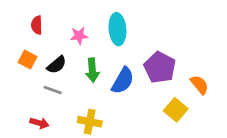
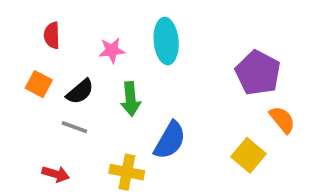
purple pentagon: (160, 67) -> (258, 73), moved
blue semicircle: (123, 81) -> (170, 140), moved

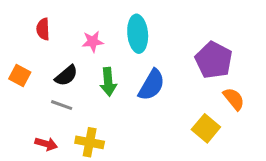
orange square: (39, 84) -> (20, 76), moved
blue semicircle: (170, 140) -> (152, 85), moved
yellow cross: (127, 172) -> (90, 142), moved

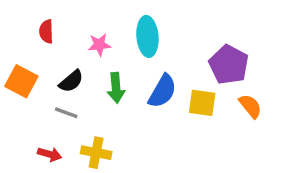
orange square: (20, 76) -> (21, 81), size x1.4
yellow square: (206, 128) -> (202, 103), moved, turned -32

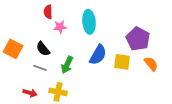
red semicircle: (46, 31) -> (48, 12), moved
black semicircle: (71, 81) -> (43, 49), turned 91
green arrow: (116, 88) -> (67, 65), moved, turned 30

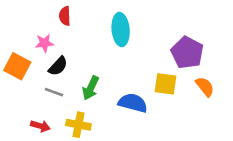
pink star: (60, 27) -> (44, 43), moved
black semicircle: (43, 49) -> (58, 66), turned -98
blue semicircle: (98, 55) -> (133, 103), moved, turned -105

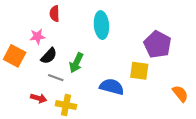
orange semicircle: (205, 87) -> (180, 94), moved
green arrow: (91, 88) -> (76, 63), moved
gray line: (54, 92) -> (56, 78), moved
red arrow: (40, 126) -> (39, 98), moved

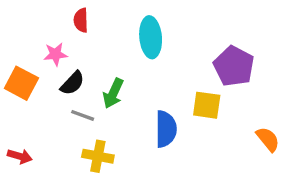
blue semicircle: (112, 87) -> (166, 129), turned 75
red arrow: (39, 98) -> (20, 156), moved

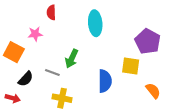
black semicircle: (72, 83) -> (26, 79), moved
orange semicircle: (268, 139) -> (153, 91), moved

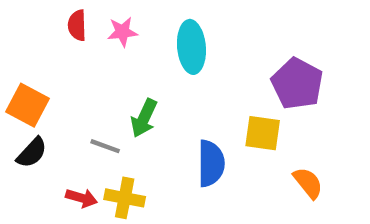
red semicircle: (51, 12) -> (77, 25), moved
pink star: (35, 34) -> (122, 32), moved
black semicircle: (26, 79) -> (32, 153), moved
red arrow: (13, 98) -> (81, 198), moved

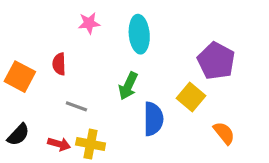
red semicircle: (77, 25) -> (59, 64), moved
green arrow: (144, 118) -> (128, 86), moved
yellow square: (263, 133) -> (191, 97), turned 32
black semicircle: (32, 153) -> (18, 135), moved

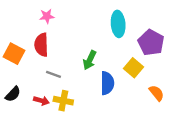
pink star: (89, 23) -> (47, 16), moved
cyan ellipse: (139, 34) -> (118, 24), moved
red semicircle: (59, 64) -> (41, 45), size x1.5

